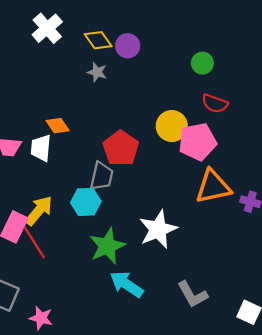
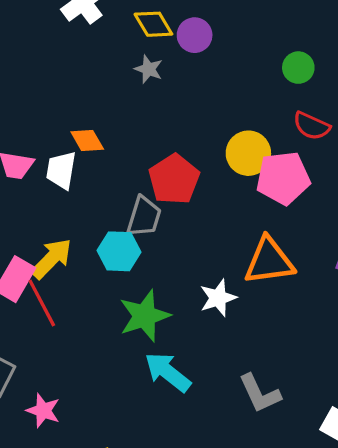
orange triangle: (213, 187) -> (269, 261), moved
white star: (158, 229) -> (218, 298), size x0.7

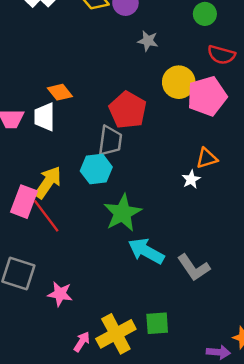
gray star: (149, 69) -> (148, 41), moved
orange triangle: (269, 261) -> (207, 158), size x0.6
white star: (218, 298) -> (191, 179), moved, size x0.7
gray L-shape: (260, 393) -> (194, 268), moved

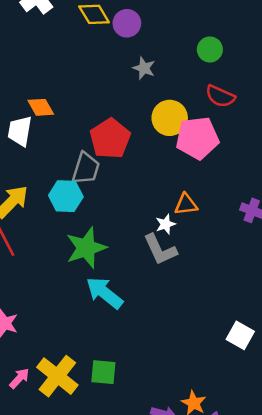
gray L-shape: (194, 268) -> (160, 250), moved
yellow cross: (116, 334) -> (57, 376), turned -33

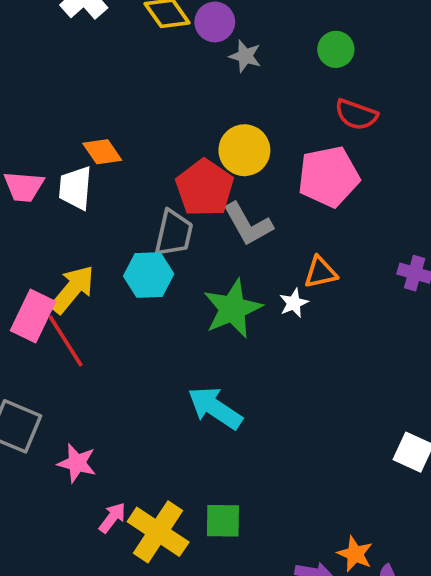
gray star: (144, 68) -> (245, 56), moved
yellow circle: (170, 118) -> (244, 150), moved
green star: (86, 248) -> (233, 309), moved
gray L-shape: (160, 250) -> (248, 224), moved
pink arrow: (19, 378) -> (112, 518), moved

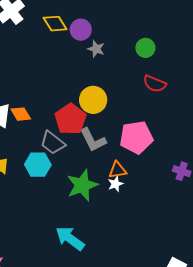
orange diamond: (102, 152) -> (21, 114), moved
pink pentagon: (329, 177) -> (136, 137), moved
gray trapezoid: (174, 233) -> (53, 143), turned 112
orange triangle: (320, 272) -> (118, 170), moved

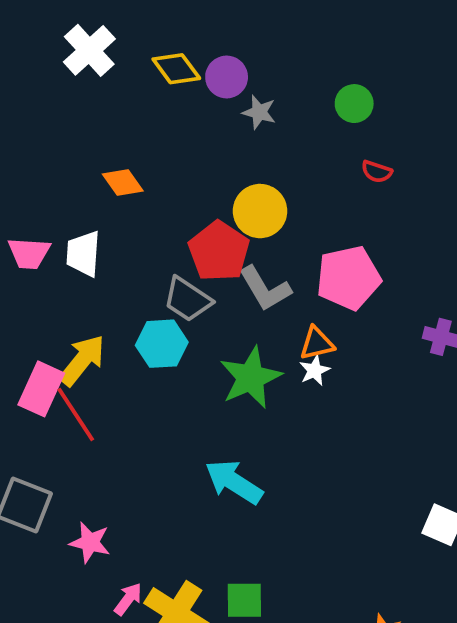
red semicircle: (155, 84) -> (377, 172), size x0.7
orange diamond: (21, 114) -> (123, 182), moved

